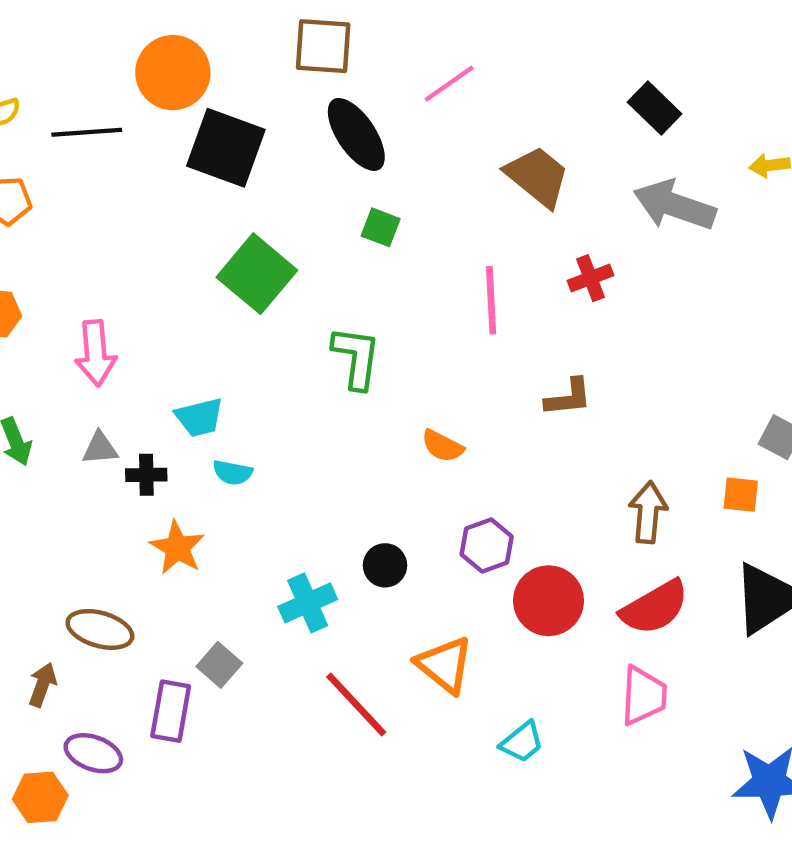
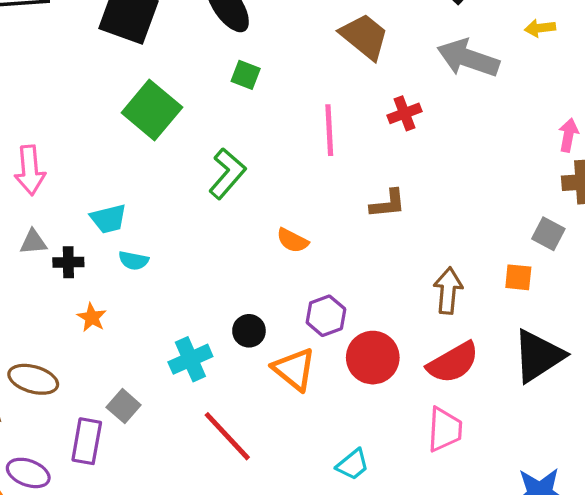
green L-shape: (356, 358) -> (227, 174), turned 33
orange star: (177, 548) -> (92, 317), size x0.7
orange triangle: (445, 665) -> (294, 369), moved

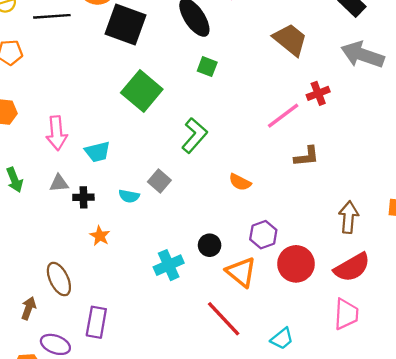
pink line: (329, 130) -> (283, 116), moved, turned 56
cyan trapezoid: (108, 219) -> (97, 152), moved
brown ellipse: (33, 379) -> (59, 279), turned 48
gray square: (124, 406) -> (159, 181), moved
red line: (227, 436) -> (224, 319), moved

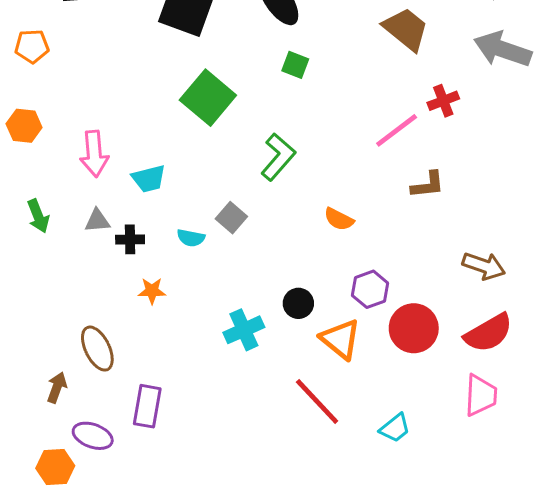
brown arrow: (349, 217) -> (484, 266), turned 104
orange star: (100, 236) -> (152, 291), turned -30

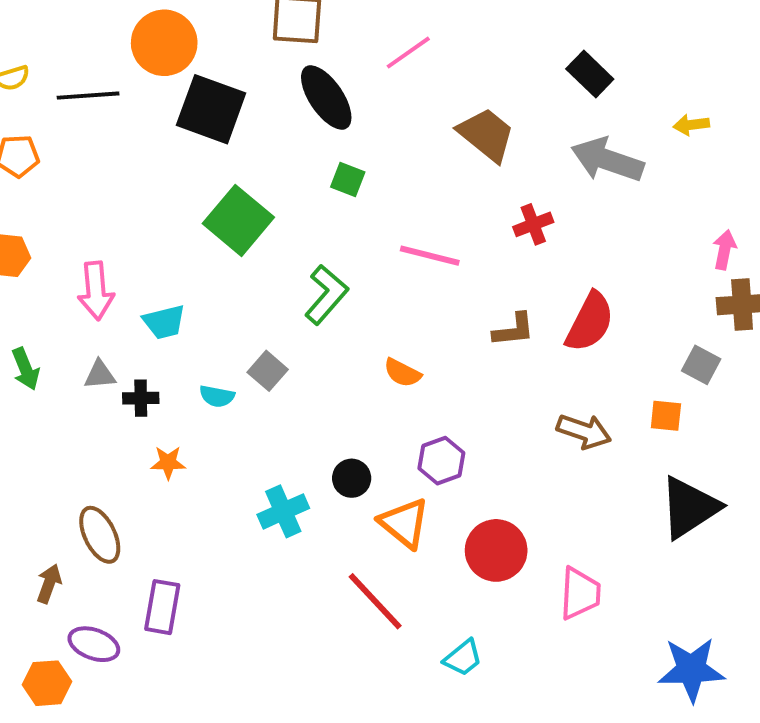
pink line: (397, 130) -> (430, 256), moved, turned 51
red circle: (414, 328) -> (496, 550), moved
red semicircle: (488, 333) -> (590, 322), moved, turned -33
cyan trapezoid: (395, 428) -> (463, 658), moved

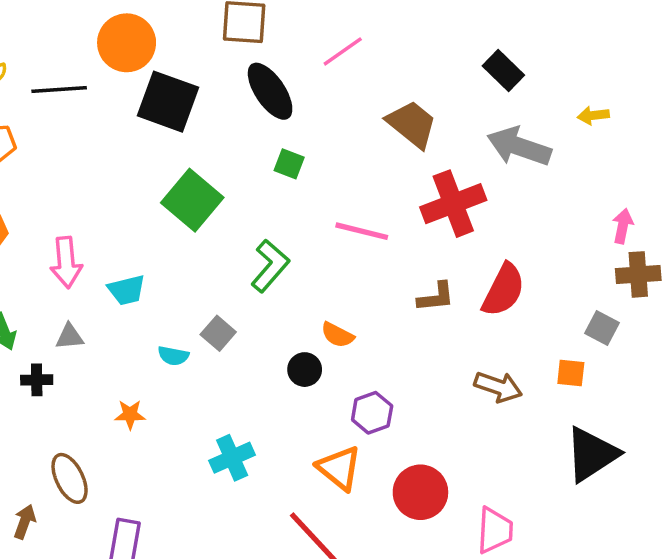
red cross: (533, 224) -> (453, 204), size x1.8
black cross: (141, 398) -> (37, 380), moved
black circle: (352, 478) -> (305, 370), moved

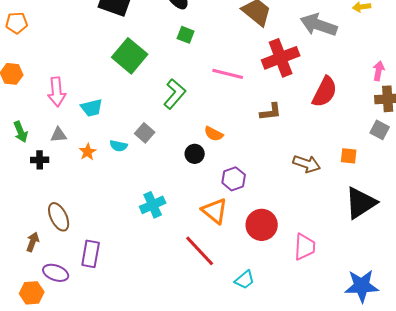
red semicircle: (503, 290) -> (325, 92), moved
gray square: (602, 328) -> (380, 130), moved
orange star: (130, 414) -> (88, 152), moved, turned -30

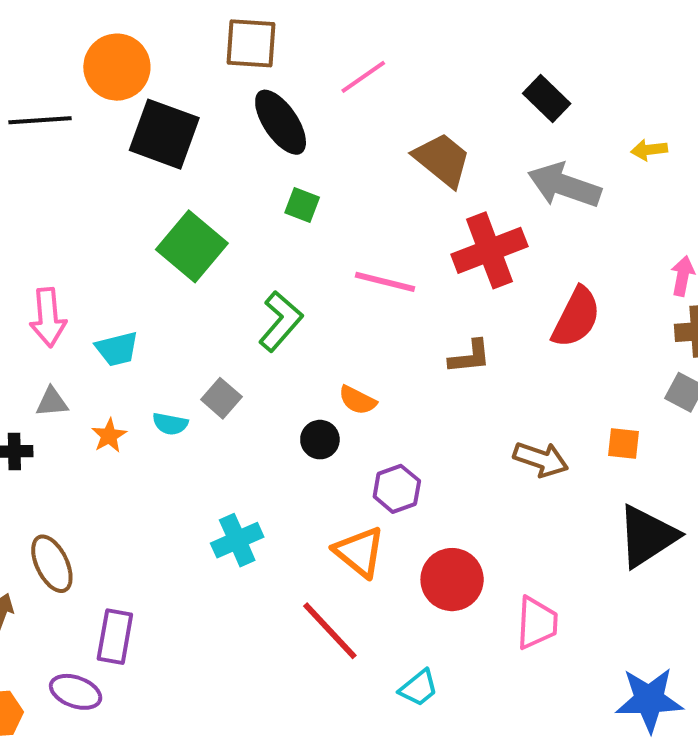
purple ellipse: (56, 273) -> (76, 692), moved

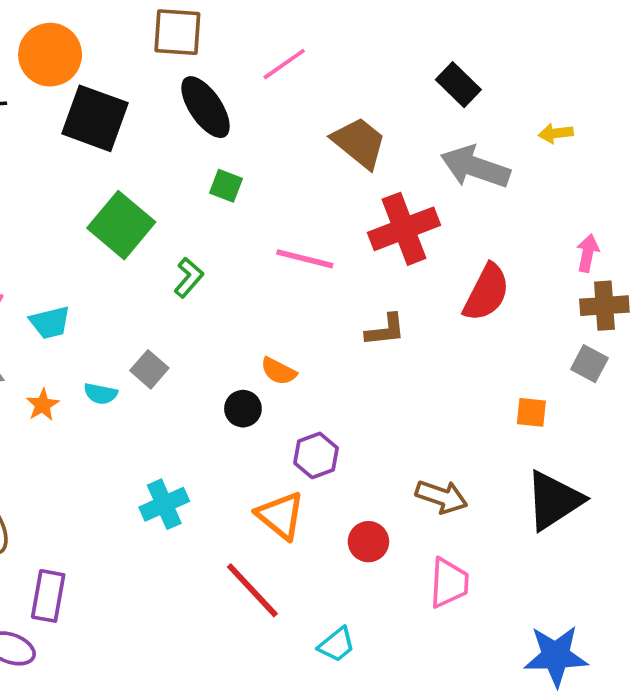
green L-shape: (281, 321) -> (189, 278), moved, size x0.7
brown arrow: (541, 459) -> (442, 497), moved
red circle: (452, 580) -> (368, 542), size x0.7

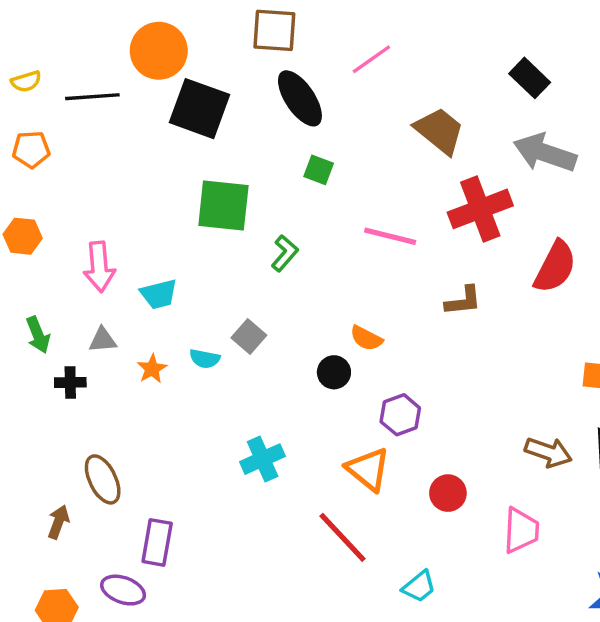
green square: (121, 225) -> (223, 206), turned -34
brown arrow: (442, 497) -> (548, 452), moved

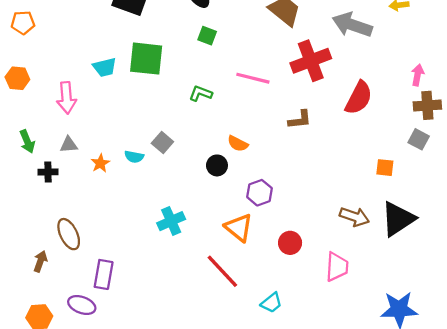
green L-shape: (285, 253) -> (201, 93), moved, turned -110
cyan trapezoid: (159, 294) -> (105, 67), moved

